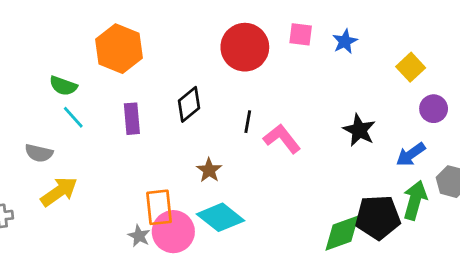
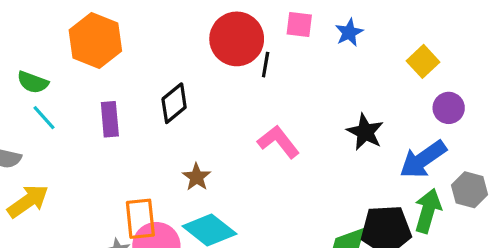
black line: (248, 122) -> (266, 65), moved
blue arrow: (411, 154) -> (423, 159), size x1.4

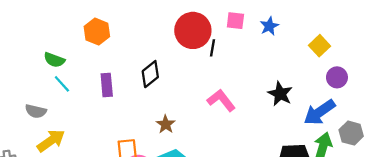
orange hexagon: (95, 41) -> (97, 32), size x0.7

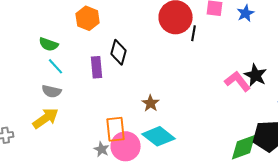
black diamond: (150, 74) -> (119, 52), moved, turned -35
pink L-shape: (221, 100) -> (238, 81), moved
gray semicircle: (36, 111) -> (52, 91), moved

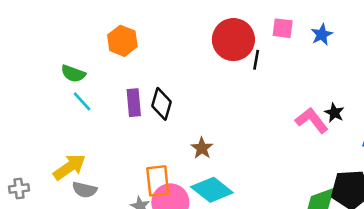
black diamond: (119, 52) -> (162, 104), moved
black star: (256, 75) -> (334, 113), size x0.7
gray semicircle: (52, 91) -> (85, 190), moved

